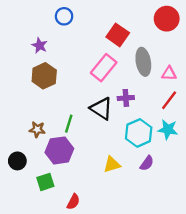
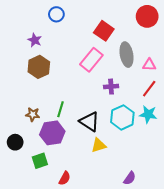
black triangle: (101, 108) -> (89, 122), moved
purple semicircle: (147, 163) -> (130, 178), moved

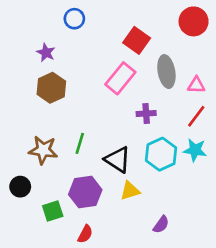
brown star: (33, 114) -> (43, 150), size x1.5
purple hexagon: (52, 133) -> (85, 192), moved
purple semicircle: (130, 178) -> (161, 225), moved

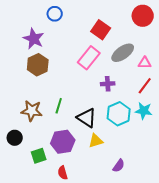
purple star: (46, 53) -> (34, 39), size x1.5
gray ellipse: (166, 72) -> (123, 53), turned 65
red semicircle: (85, 234) -> (63, 173), turned 136

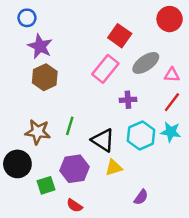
blue circle: (55, 14) -> (27, 18), moved
black circle: (15, 138) -> (17, 164), size x1.5
red semicircle: (63, 173) -> (74, 206), turned -40

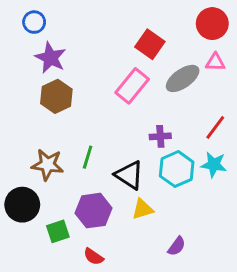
pink triangle: (172, 75) -> (215, 62), moved
purple cross: (128, 100) -> (160, 136), moved

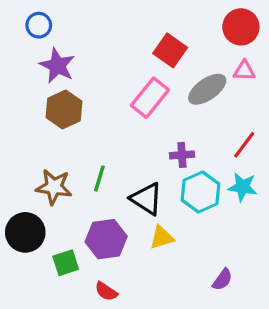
purple semicircle: (177, 246) -> (222, 280), moved

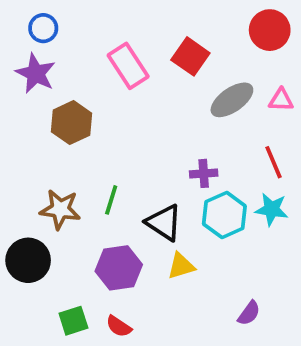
purple star: (57, 66) -> (36, 73), moved
pink triangle: (244, 71) -> (281, 100), moved
pink rectangle: (150, 98) -> (128, 66), moved, turned -72
red line: (244, 145) -> (273, 162), turned -60
green square: (66, 263) -> (73, 321), moved

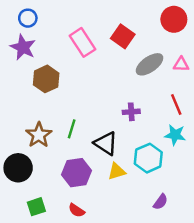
brown star: (60, 209) -> (39, 135), turned 30
cyan hexagon: (224, 215) -> (148, 158), moved
green square: (73, 321) -> (36, 207), moved

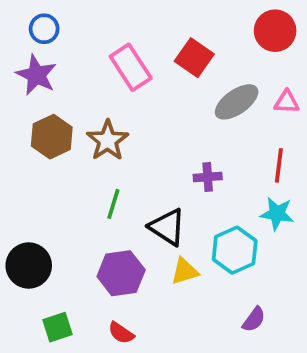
brown hexagon: (46, 79) -> (52, 137), moved
red line: (176, 105) -> (279, 165), turned 30
brown star: (39, 135) -> (108, 140), moved

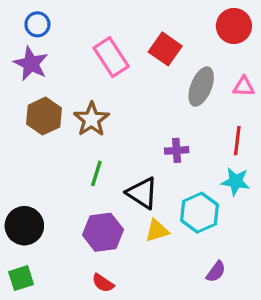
gray ellipse: (237, 102) -> (201, 87), turned -33
green square: (58, 327) -> (21, 278), moved

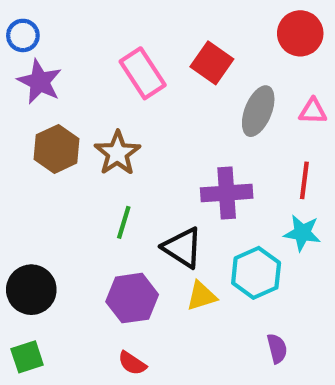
blue circle: (37, 24) -> (23, 35), moved
purple cross: (177, 150) -> (227, 193), size x1.6
purple semicircle: (216, 272) -> (277, 348), turned -50

